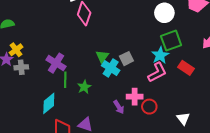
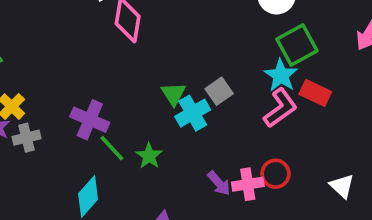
cyan cross: (111, 68) -> (193, 113), turned 36
red rectangle: (186, 68) -> (315, 93), moved
green line: (65, 80) -> (112, 148), turned -35
pink cross: (135, 97) -> (248, 184), moved

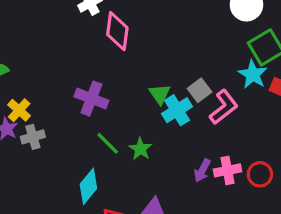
pink L-shape: (280, 108) -> (224, 107), moved
purple cross: (90, 120) -> (91, 99), moved
red circle: (275, 174) -> (260, 174), moved
purple arrow: (219, 183) -> (202, 171), turned 70

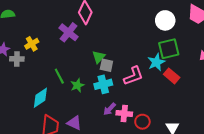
gray square: (200, 90) -> (106, 65), moved, turned 32
purple cross: (91, 99) -> (69, 32), moved
yellow cross: (19, 110) -> (32, 44), moved
cyan cross: (177, 110) -> (103, 84), moved

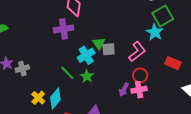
purple cross: (69, 32) -> (64, 29), turned -30
yellow cross: (32, 44) -> (38, 98), moved
red rectangle: (172, 76) -> (173, 63), moved
cyan cross: (103, 84) -> (86, 55), moved
red circle: (142, 122) -> (140, 75), moved

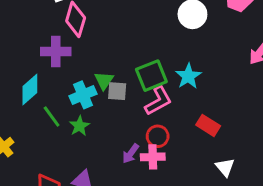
green square: (163, 16) -> (151, 76), moved
cyan diamond: (55, 99) -> (30, 89), moved

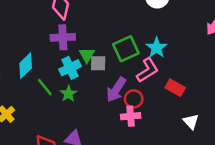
purple cross: (56, 52) -> (63, 37), moved
pink L-shape: (158, 101) -> (147, 70), moved
purple arrow: (131, 154) -> (116, 90), moved, size x1.5

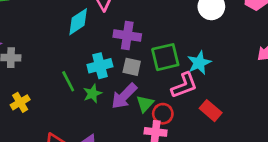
purple cross: (63, 37) -> (127, 35), moved
green triangle: (87, 55) -> (145, 104), moved
cyan diamond: (26, 66) -> (78, 22), moved
purple arrow: (116, 90) -> (124, 96), moved

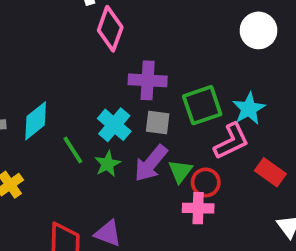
cyan diamond: (78, 22) -> (36, 121), moved
cyan cross: (100, 66) -> (114, 125), turned -30

